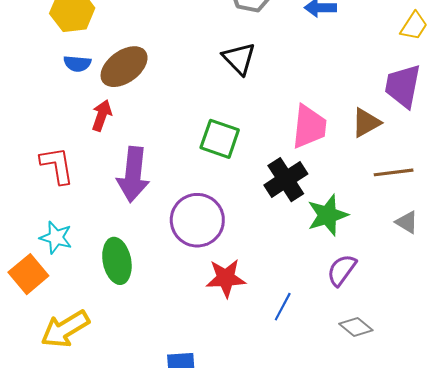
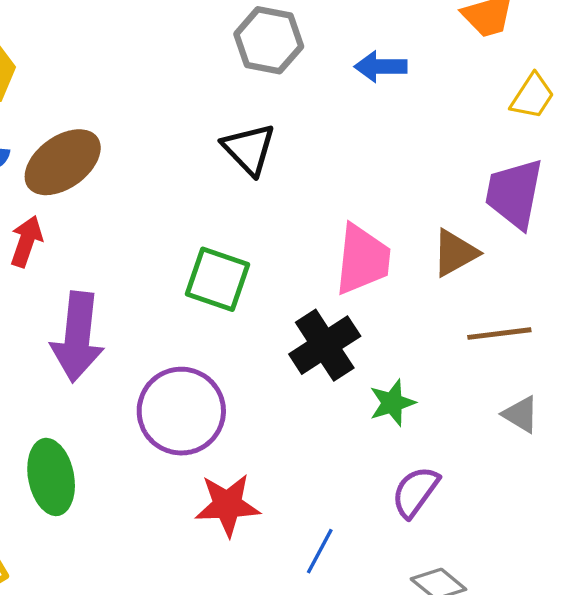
green star: (327, 215) -> (392, 403), size x0.7

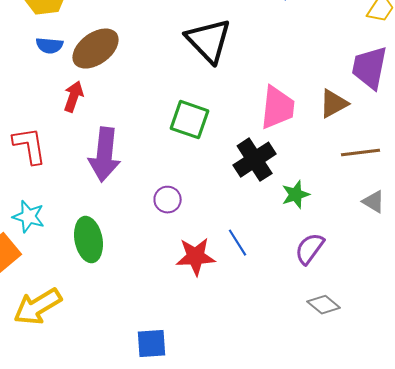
black triangle: (249, 149) -> (209, 41), size x1.4
purple circle: (181, 411) -> (168, 200), size x0.5
blue line: (320, 551) -> (238, 243), moved, turned -60

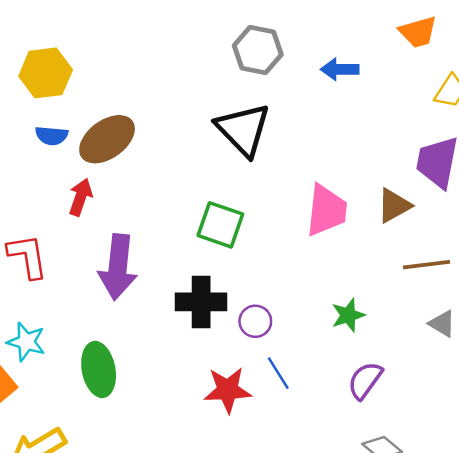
black cross: (255, 160) -> (201, 302), moved, turned 33
purple circle: (168, 200) -> (255, 321), moved

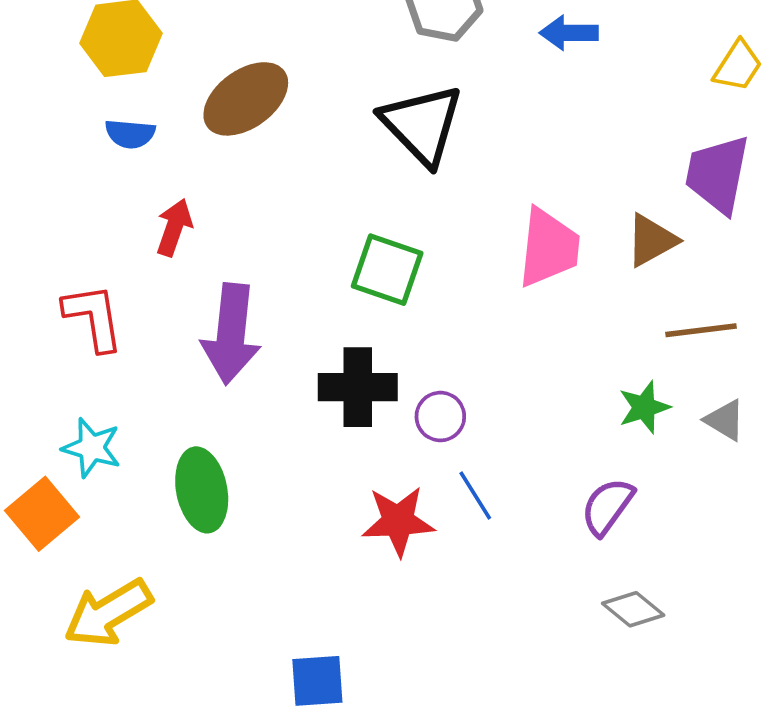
brown ellipse: (107, 139) -> (246, 99), moved
green star: (348, 315) -> (644, 407), moved

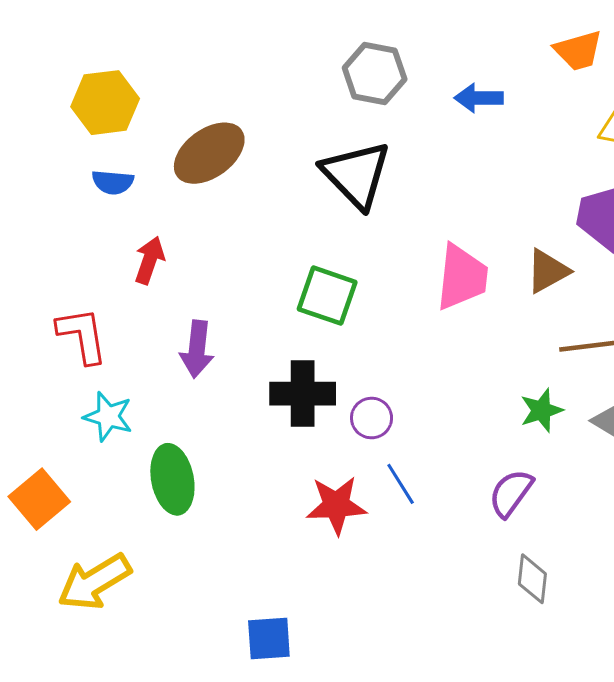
purple arrow: (231, 334) -> (197, 349), size x0.7
cyan star: (92, 448) -> (108, 416), moved
gray diamond: (633, 609) -> (532, 579), turned 57

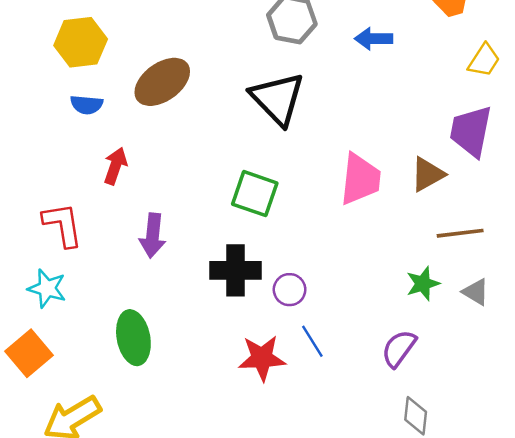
cyan star: (108, 416) -> (47, 288), moved

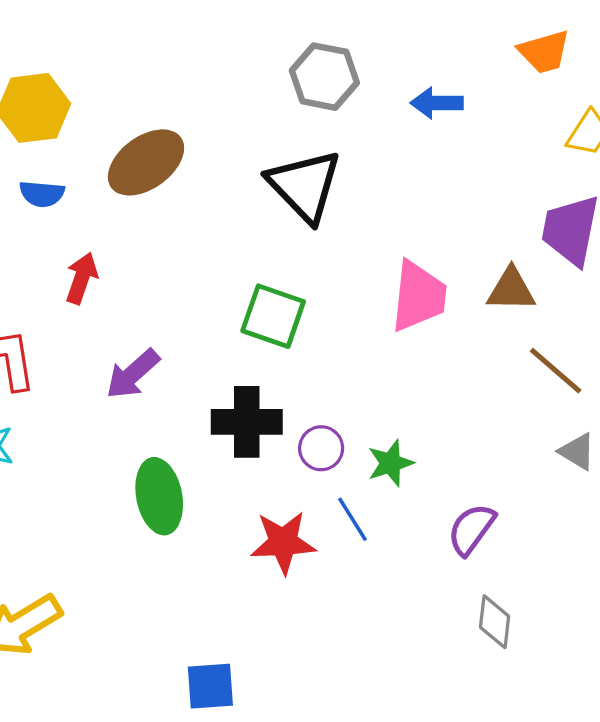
brown triangle: (428, 174) -> (511, 290), turned 30
brown line: (460, 233) -> (556, 371), turned 48
purple arrow: (153, 236) -> (133, 374), turned 42
green star: (423, 284) -> (390, 463), moved
green ellipse: (133, 338) -> (159, 496), moved

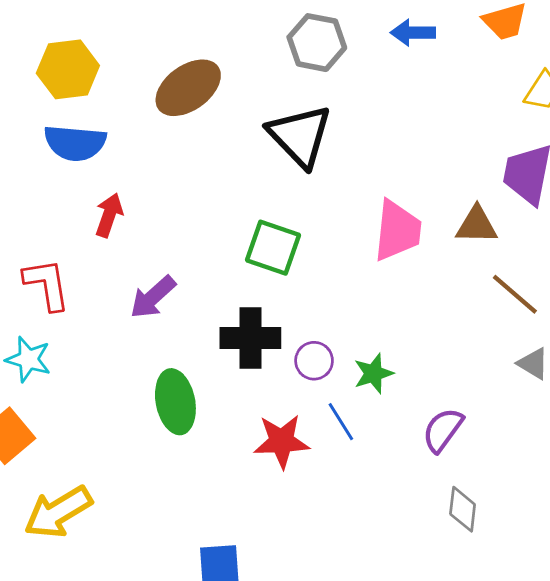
blue arrow: (437, 103) -> (413, 33), moved
brown ellipse: (146, 162) -> (188, 88), moved
blue semicircle: (42, 194) -> (75, 143), size x1.6

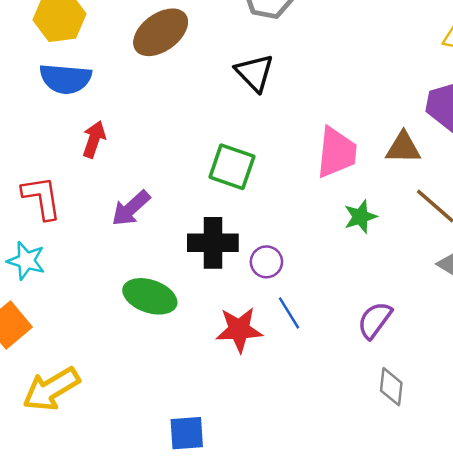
black triangle: (300, 136) -> (255, 73), size x0.7
green star: (373, 373) -> (360, 217), moved
green ellipse: (175, 402) -> (150, 296), turned -60

